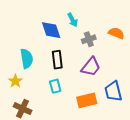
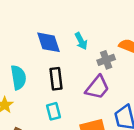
cyan arrow: (73, 20) -> (81, 41), moved
gray cross: (89, 39) -> (106, 60), moved

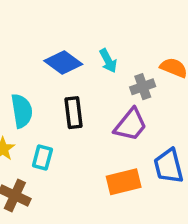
blue diamond: (48, 42) -> (63, 62), turned -36
cyan rectangle: (53, 111) -> (42, 158), moved, turned 30

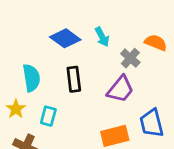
gray cross: (143, 87) -> (130, 58), turned -30

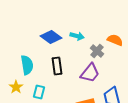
cyan arrow: (102, 37) -> (77, 36), turned -48

